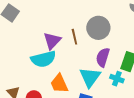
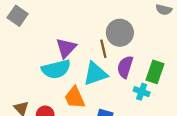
brown line: (74, 37) -> (103, 49), moved
cyan triangle: (90, 77) -> (95, 74), moved, turned 35

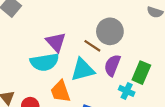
purple triangle: (66, 48) -> (56, 42), turned -30
brown line: (103, 49) -> (92, 46), turned -48

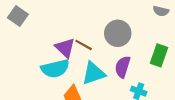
brown line: (92, 46) -> (84, 45), moved
green rectangle: (141, 73) -> (159, 55), moved

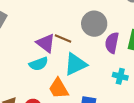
purple semicircle: (123, 67) -> (112, 43), moved
cyan semicircle: (55, 69) -> (39, 64), size x0.7

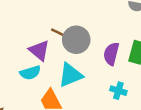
gray circle: (94, 24) -> (76, 40), moved
brown line: (63, 38) -> (60, 33), moved

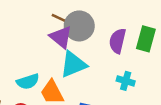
purple triangle: (39, 50) -> (61, 37), moved
cyan semicircle: (30, 73) -> (28, 81), moved

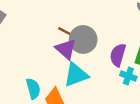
cyan semicircle: (28, 81) -> (33, 89), turned -90
cyan cross: (126, 81) -> (128, 76), moved

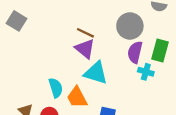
gray circle: (83, 39) -> (130, 26), moved
cyan triangle: (76, 75) -> (96, 73), turned 40

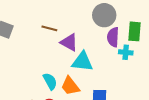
brown line: (85, 33) -> (49, 28), moved

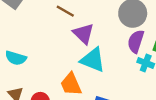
cyan semicircle: (50, 81) -> (16, 58), moved, turned 120

